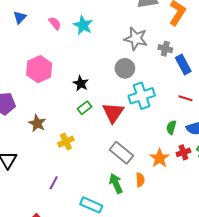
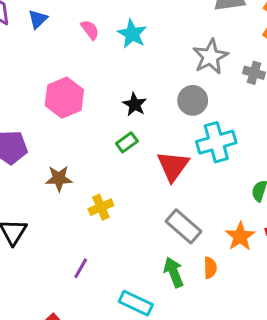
gray star: (136, 39) -> (210, 57), turned 30
black star: (81, 83) -> (135, 104), moved
green rectangle: (84, 108) -> (127, 142), moved
brown star: (37, 123) -> (59, 178), turned -30

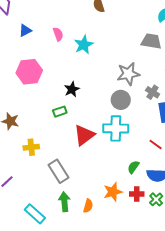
blue triangle: (38, 19) -> (25, 30), moved
gray circle: (193, 100) -> (121, 100), moved
gray rectangle: (183, 226) -> (59, 171), moved

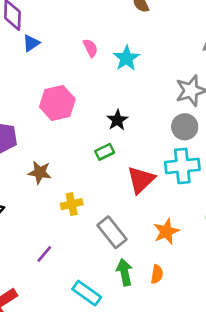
blue triangle: (25, 30) -> (31, 43), moved
orange star: (113, 192) -> (166, 231), moved

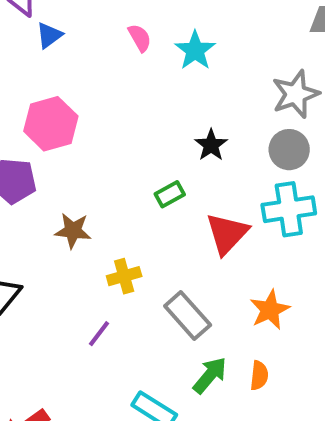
pink hexagon: (57, 103) -> (51, 124), moved
black star: (117, 120) -> (211, 145), moved
purple line: (44, 254) -> (99, 334), moved
green arrow: (125, 272) -> (210, 375), turned 55

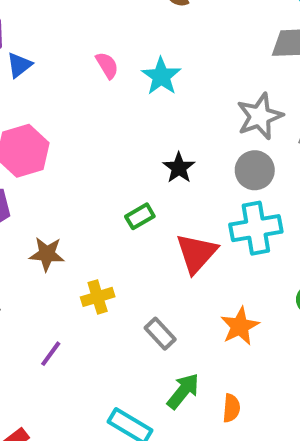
gray rectangle: (188, 316) -> (160, 334), size x0.7
purple line: (99, 334) -> (51, 354), moved
orange semicircle: (259, 376) -> (231, 408), moved

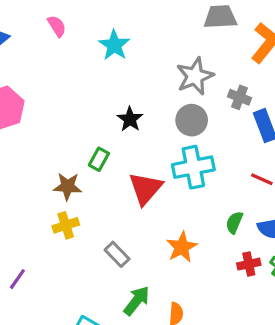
pink semicircle: (107, 65) -> (57, 26), moved
green rectangle: (140, 216) -> (99, 159), turned -30
brown star: (47, 254) -> (67, 186), moved
purple line: (51, 354) -> (17, 279), moved

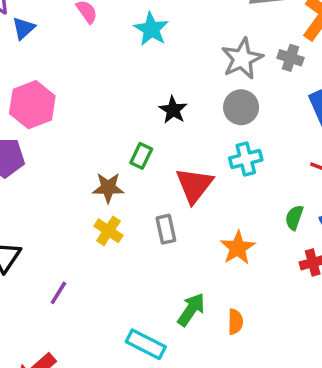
gray cross: (239, 97) -> (290, 58), moved
cyan cross: (193, 167) -> (246, 159), size x0.7
yellow cross: (66, 225) -> (108, 231), turned -35
gray rectangle: (117, 254) -> (166, 229), moved, turned 35

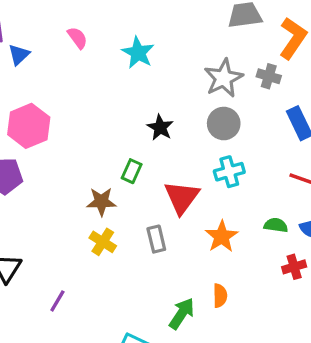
green semicircle: (294, 217) -> (276, 225), turned 80
orange star: (238, 248) -> (222, 237), moved
orange semicircle: (235, 322) -> (220, 296), moved

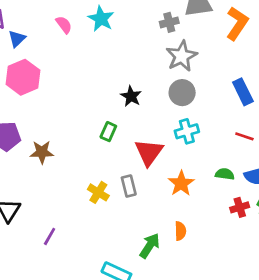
cyan star: (138, 53) -> (101, 19), moved
gray cross: (269, 76) -> (169, 22), moved, turned -30
pink hexagon: (29, 126) -> (23, 77), moved
brown star: (101, 202) -> (42, 152), moved
yellow cross: (103, 242) -> (98, 192), moved

